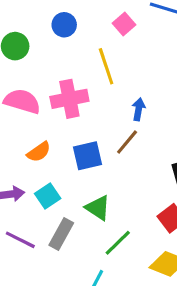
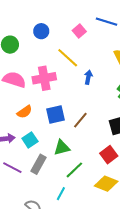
yellow line: (106, 66) -> (68, 58), turned -30
blue arrow: (139, 109) -> (88, 77), moved
brown line: (127, 142) -> (80, 120), moved
green triangle: (98, 208) -> (62, 148), turned -48

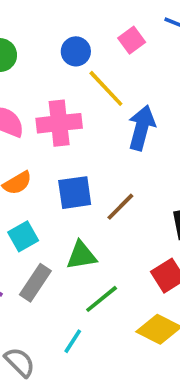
blue circle: (41, 31) -> (76, 51), moved
blue arrow: (88, 77) -> (142, 128), size x1.6

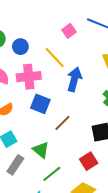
blue circle: (76, 51) -> (20, 47), moved
blue square: (75, 193) -> (40, 104), moved, turned 30
green triangle: (81, 255) -> (41, 150), turned 48

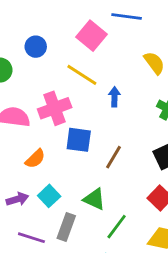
pink square: (69, 31) -> (92, 36), size x1.5
blue circle: (20, 47) -> (36, 47), moved
blue arrow: (74, 79) -> (114, 97), size x0.6

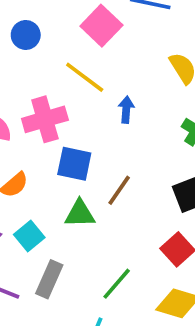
green triangle: (94, 199) -> (80, 214), moved, turned -30

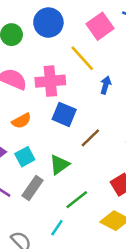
blue circle: (26, 35) -> (48, 23), size x1.5
green triangle: (80, 214) -> (59, 165), moved, turned -45

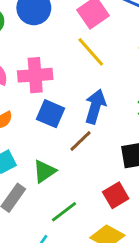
yellow line: (82, 58) -> (91, 52), moved
blue arrow: (106, 85) -> (95, 106), moved, size x1.6

